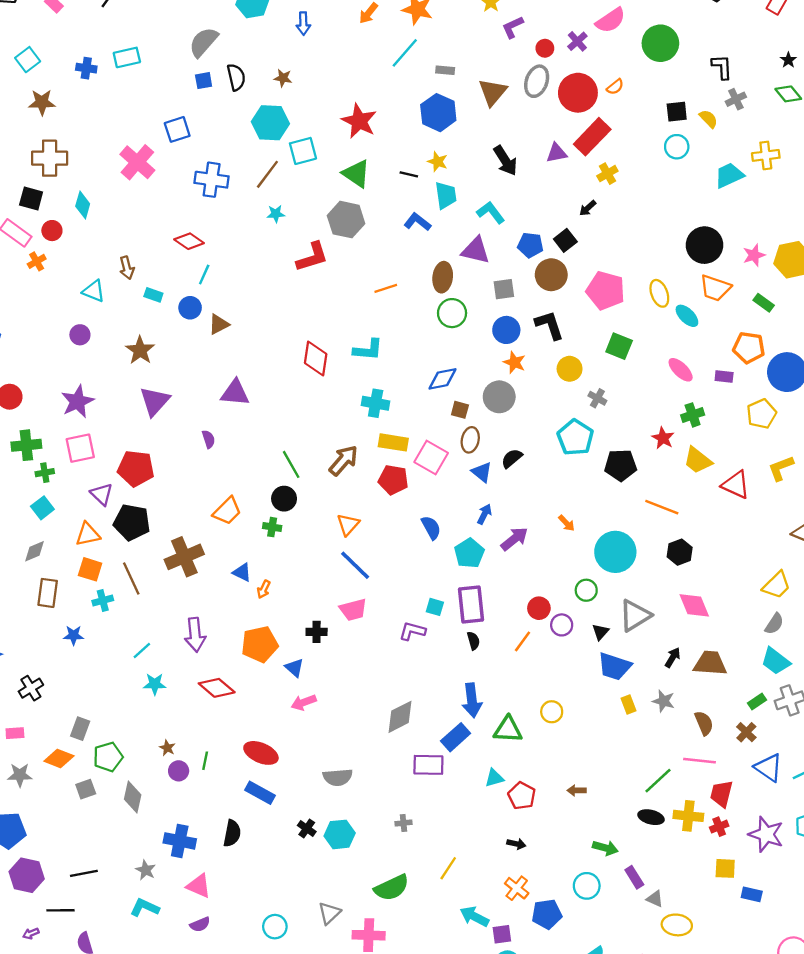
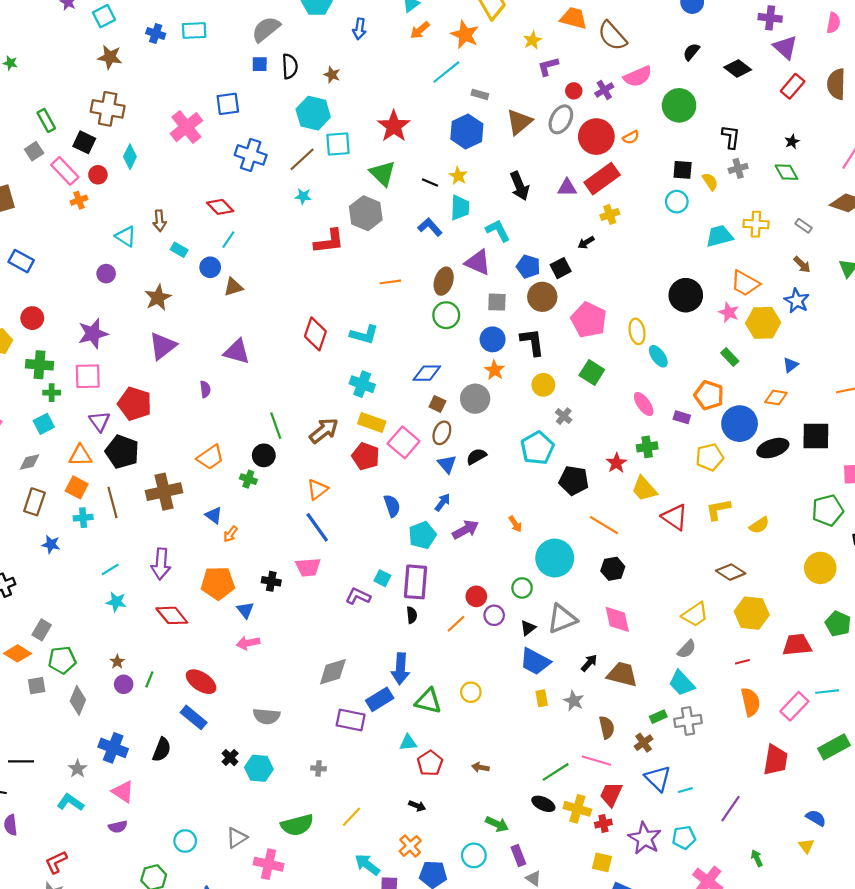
pink star: (754, 255) -> (729, 312), turned 30
orange trapezoid: (715, 288) -> (745, 283), moved

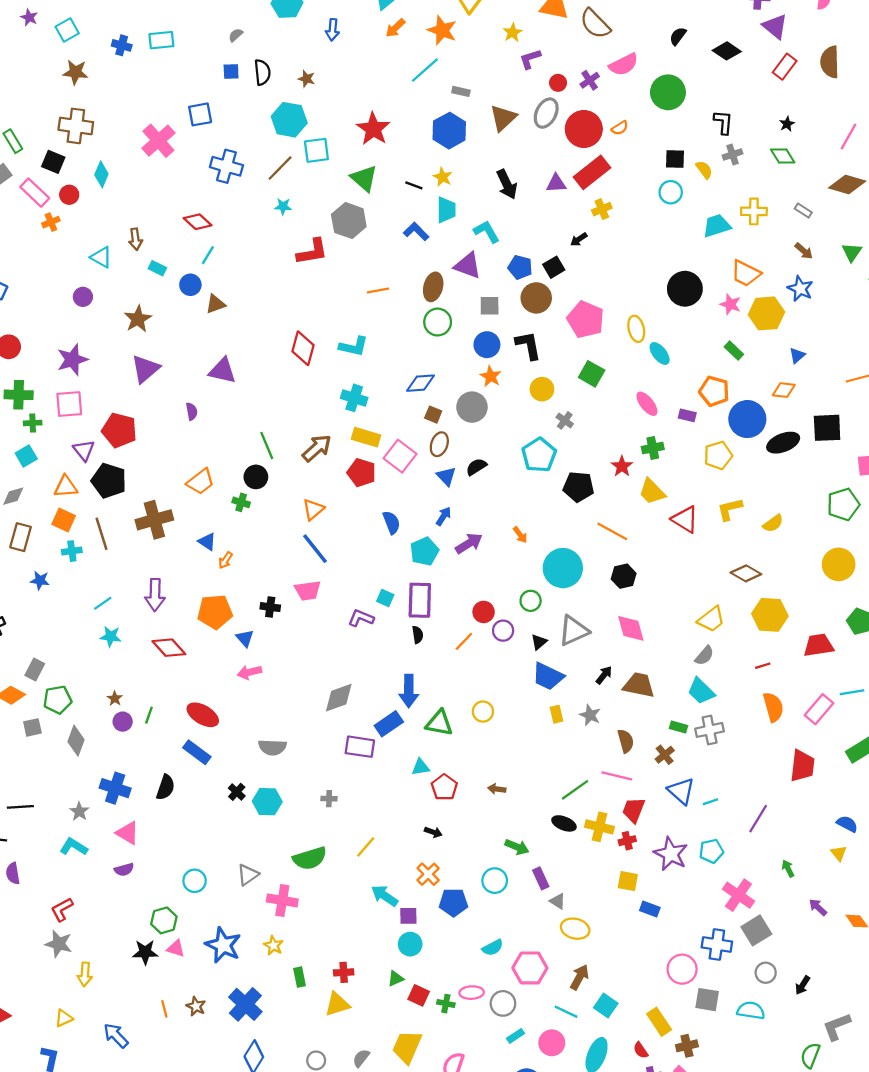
gray semicircle: (266, 29) -> (236, 35), size x0.5
green rectangle: (658, 717) -> (678, 727), turned 42

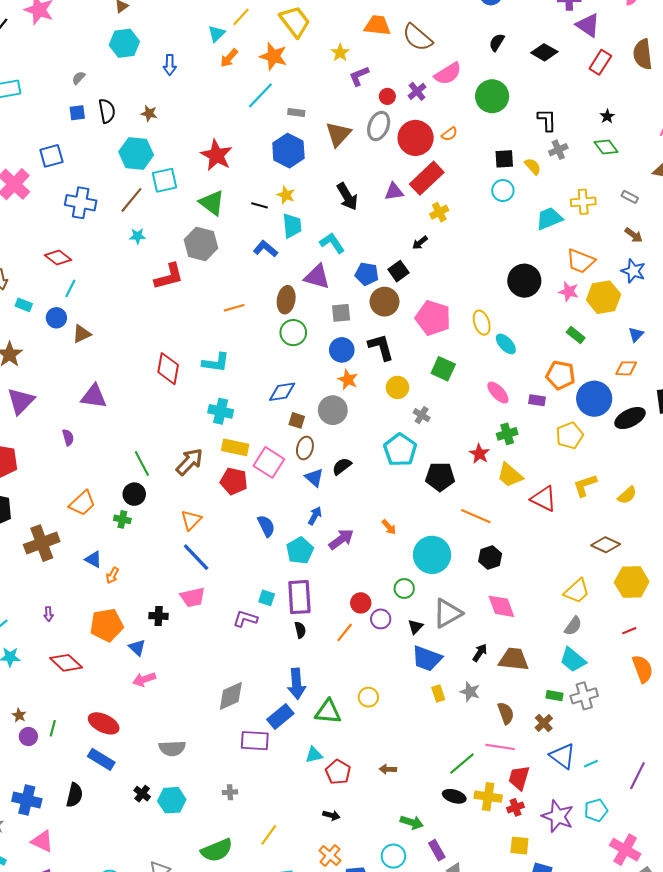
purple arrow: (155, 595) -> (49, 614), size x0.5

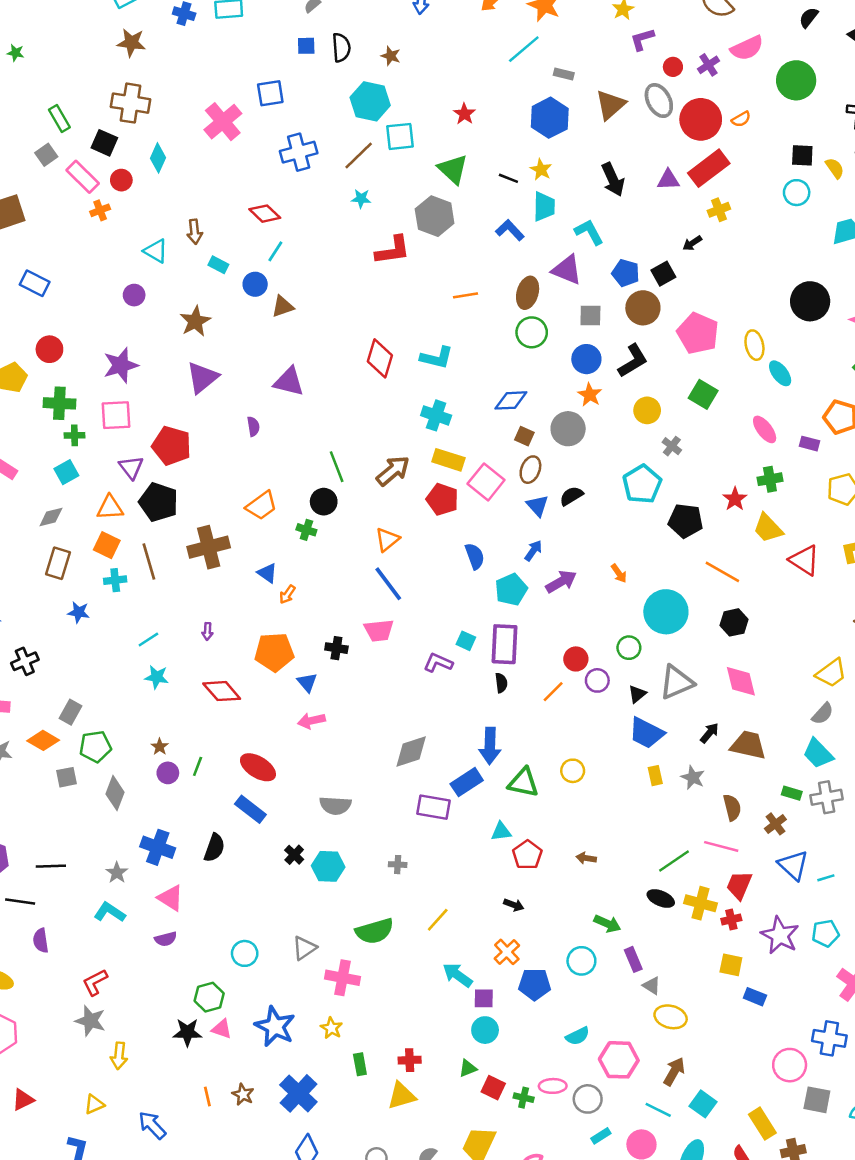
gray ellipse: (379, 126) -> (659, 101), turned -56
red star: (217, 155) -> (464, 114), size x0.6
blue cross: (81, 203) -> (299, 152), turned -32
black L-shape: (381, 347) -> (633, 361), turned 68

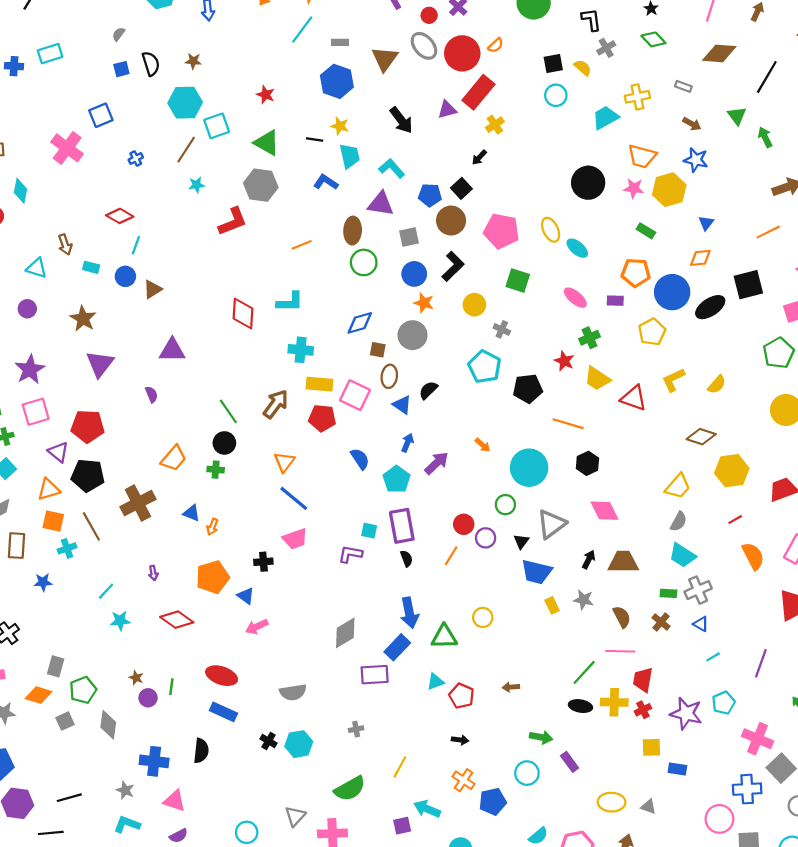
blue cross: (299, 152) -> (136, 158), size x0.5
blue triangle: (793, 865) -> (701, 624), moved, size x0.6
gray triangle: (652, 986) -> (648, 807), moved
purple square: (484, 998) -> (402, 826), moved

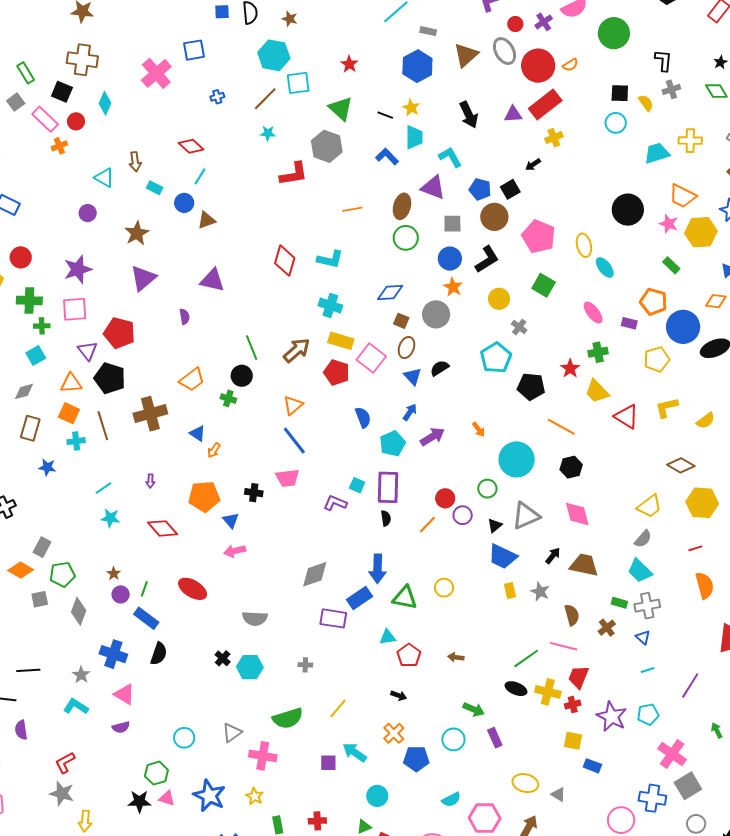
blue rectangle: (223, 712) -> (146, 618), moved

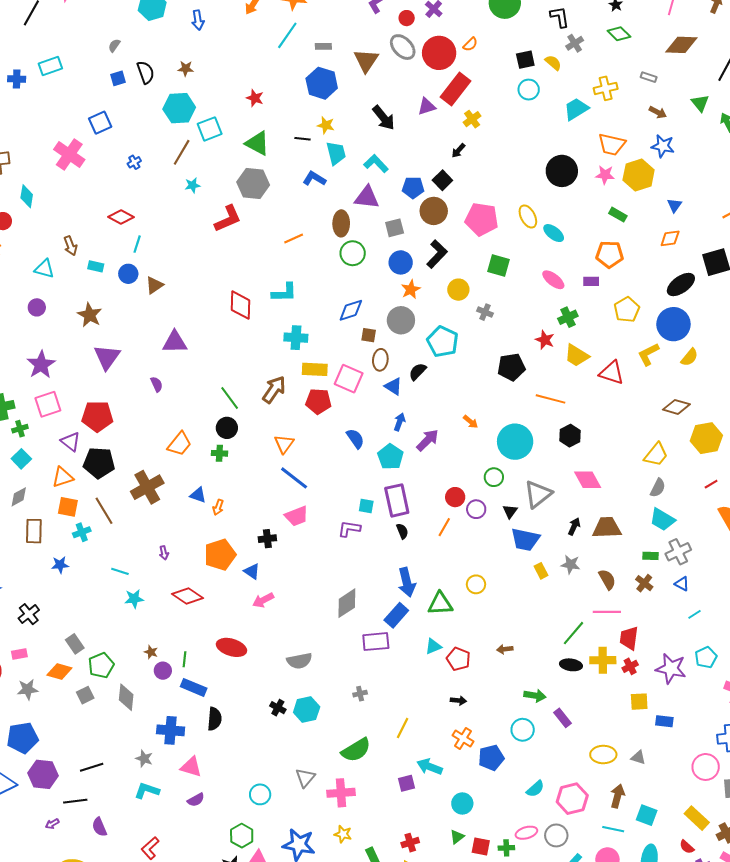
orange star: (453, 287) -> (411, 289), turned 30
blue circle: (683, 327) -> (673, 324), moved
cyan pentagon: (496, 358) -> (443, 342), moved
cyan line: (103, 488) -> (120, 571), turned 66
gray rectangle: (42, 547) -> (75, 644), turned -48

